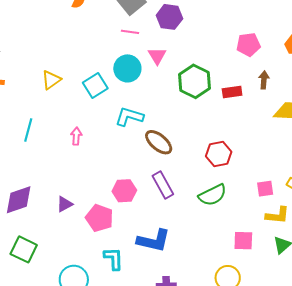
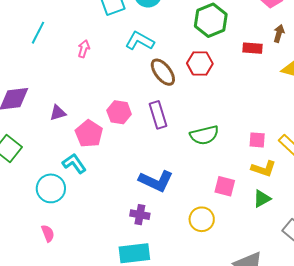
red rectangle: (232, 92) -> (252, 48), moved
red hexagon: (219, 154) -> (200, 63), moved
blue L-shape: (154, 241) -> (156, 181), moved
cyan L-shape: (114, 259) -> (74, 163), moved, turned -45

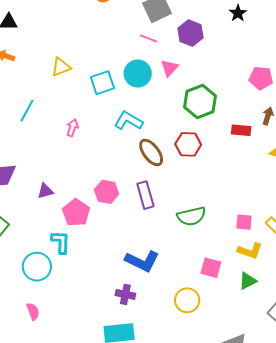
cyan L-shape: (74, 163) -> (61, 242), turned 35

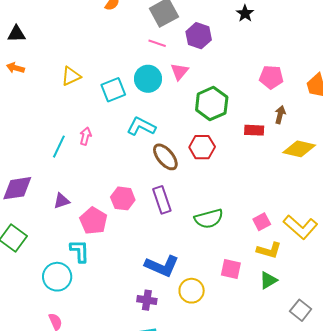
cyan line: (27, 111) -> (59, 147), moved
pink square: (244, 222) -> (262, 222), turned -30
yellow circle: (187, 300) -> (192, 291), moved

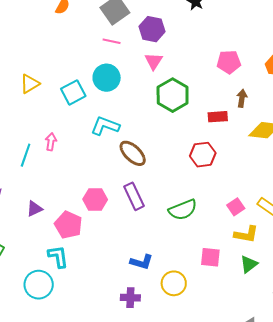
pink triangle: (179, 72) -> (154, 61), moved
red hexagon: (202, 147) -> (203, 155), moved
blue L-shape: (162, 266) -> (142, 262), size x0.7

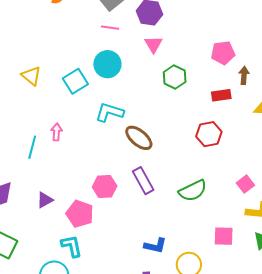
pink pentagon: (229, 62) -> (223, 53), moved
yellow triangle: (30, 84) -> (31, 76), turned -45
green hexagon: (173, 95) -> (175, 77), size x0.7

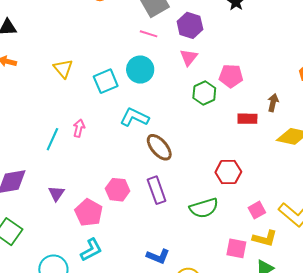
pink pentagon: (223, 53) -> (231, 76), moved
red hexagon: (209, 134) -> (228, 172), moved
purple triangle: (45, 200) -> (56, 193), turned -36
pink square: (224, 236) -> (236, 248), moved
cyan L-shape: (72, 246) -> (91, 250), moved, turned 65

